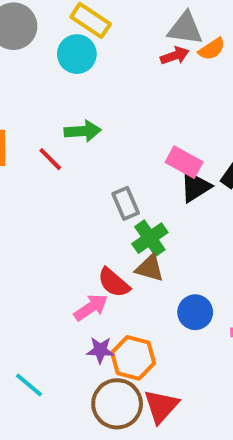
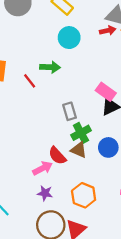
cyan circle: (77, 54) -> (69, 38), moved
blue circle: (195, 312) -> (108, 147), moved
orange hexagon: (133, 358) -> (84, 195), moved

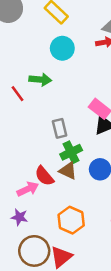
purple star: (45, 193) -> (19, 217), moved

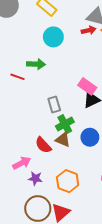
red line: (18, 94) -> (17, 77), turned -32
pink arrow: (28, 189) -> (22, 163), moved
purple star: (19, 217) -> (35, 178), moved

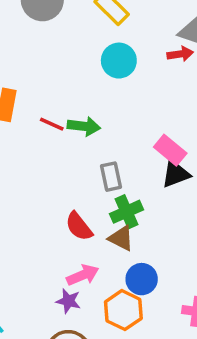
green arrow: (36, 64) -> (84, 126), moved
blue circle: (90, 137) -> (142, 279), moved
red semicircle: (43, 145) -> (79, 226), moved
pink arrow: (22, 163) -> (83, 275), moved

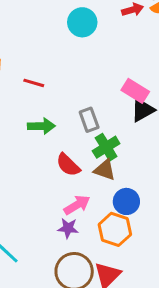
green arrow: (84, 126) -> (41, 126), moved

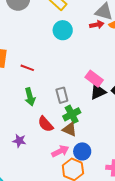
green arrow: (41, 126) -> (30, 97), turned 72
pink arrow: (77, 205) -> (60, 151), moved
purple star: (68, 228) -> (19, 141), moved

